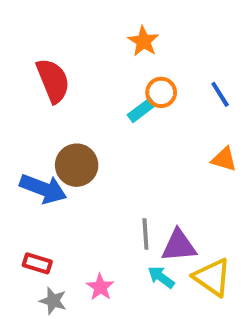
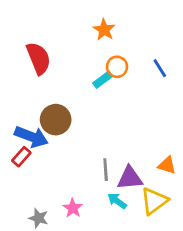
orange triangle: (224, 159) -> (167, 165), moved
red rectangle: (37, 263) -> (21, 157), moved, turned -66
yellow triangle: (212, 277) -> (154, 201), turned 48

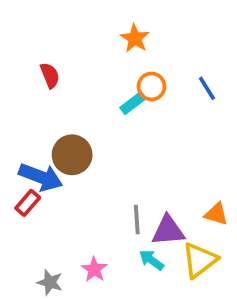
red semicircle: (39, 58) -> (50, 75), size x0.6

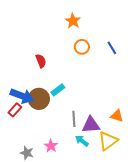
red semicircle: (50, 75) -> (41, 61), moved
cyan rectangle: (133, 103) -> (58, 90), moved
brown circle: (72, 155) -> (39, 99), moved

